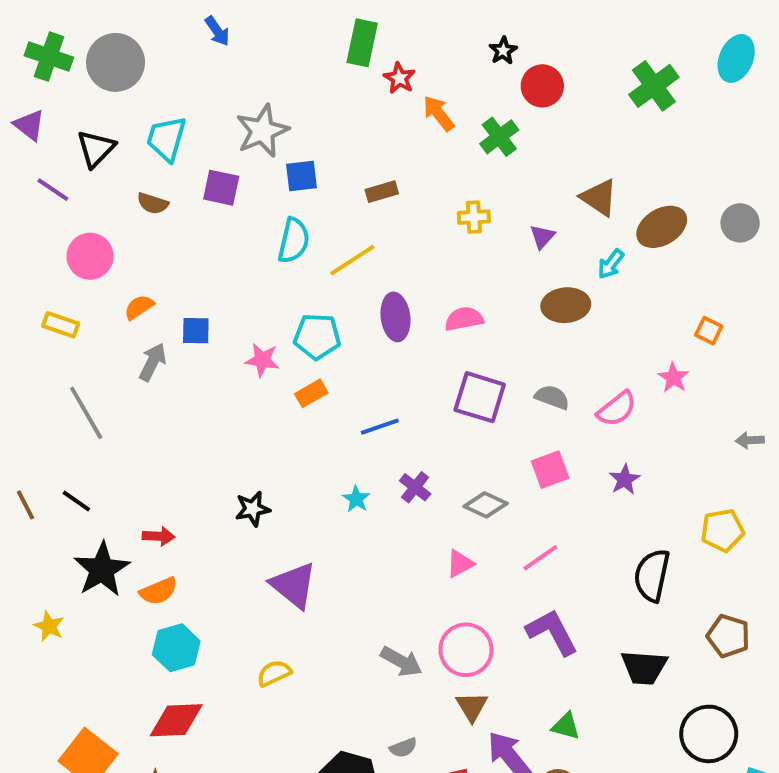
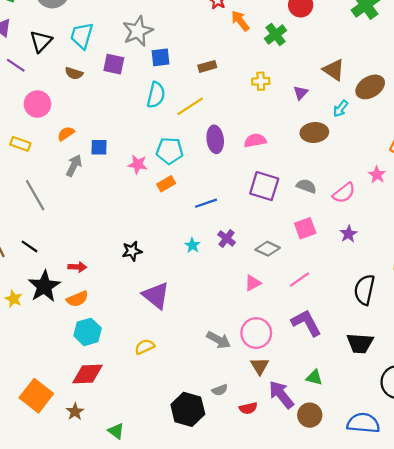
yellow star: (49, 626) -> (14, 299), moved

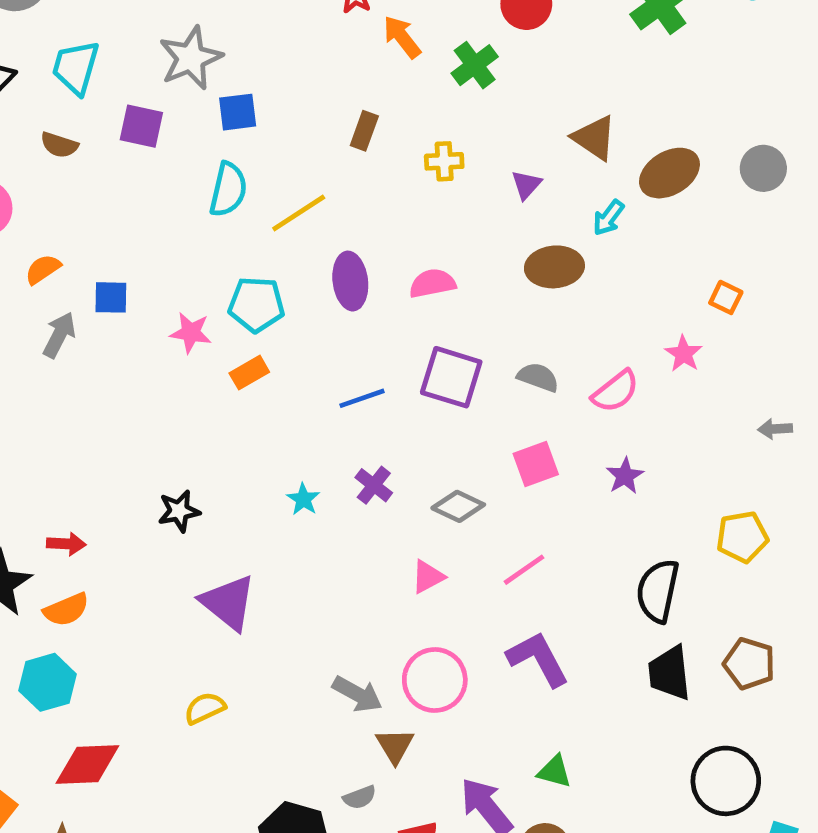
brown rectangle: (207, 66) -> (364, 131), moved, turned -54
blue line: (206, 203) -> (362, 398), moved
cyan hexagon: (88, 332) -> (48, 682), moved
black trapezoid: (360, 343) -> (669, 673), moved, turned 80
brown triangle: (260, 366) -> (395, 746), moved

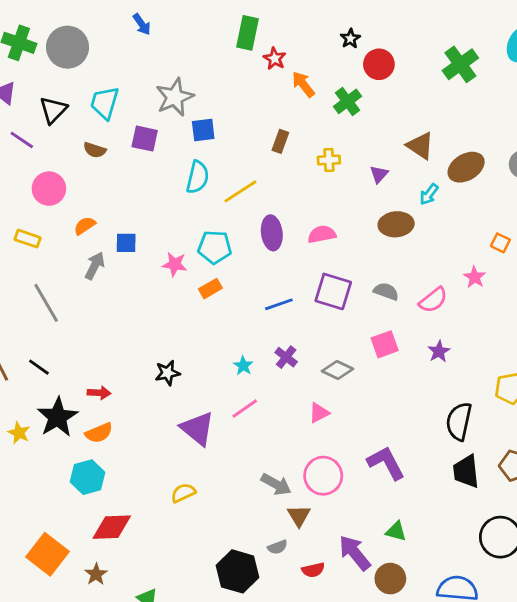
pink line: (524, 570) -> (245, 409), moved

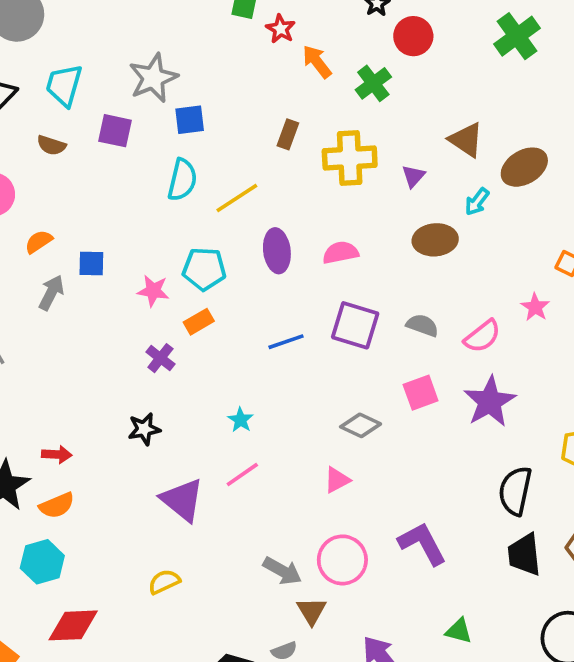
yellow cross: (329, 160) -> (350, 158), size x1.8
purple star: (439, 351) -> (490, 402), size x1.8
purple cross: (286, 357) -> (160, 358), moved
green triangle: (396, 531) -> (459, 631), moved

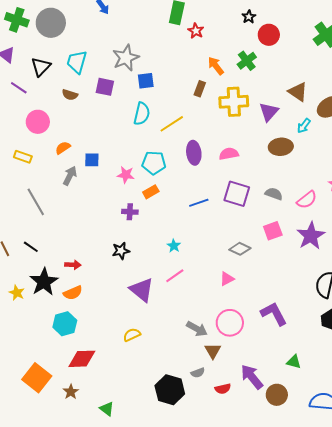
orange arrow: (317, 62) -> (216, 66), moved
purple triangle: (413, 176) -> (269, 112), size x1.5
purple cross: (160, 358) -> (130, 212), turned -35

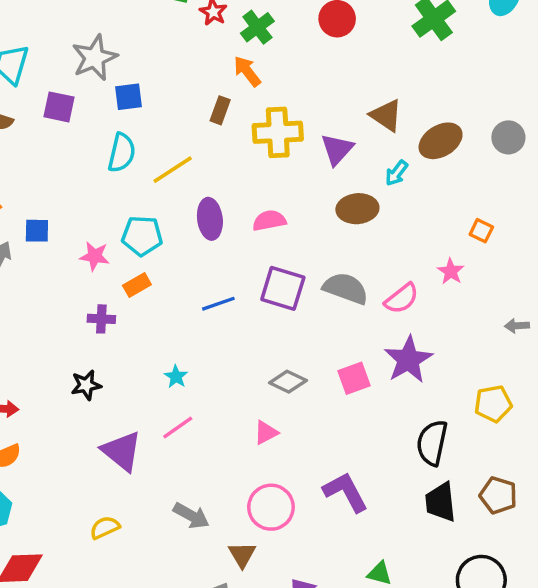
green cross: (247, 61) -> (257, 27), moved
gray semicircle: (274, 194) -> (346, 288), size x1.5
pink square: (273, 231) -> (354, 378), moved
gray arrow: (197, 329) -> (191, 516), moved

